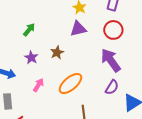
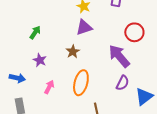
red circle: (113, 30) -> (134, 32), moved
brown star: (57, 52) -> (73, 52), moved
orange ellipse: (70, 84) -> (81, 83), turned -30

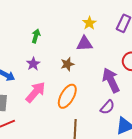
green arrow: (35, 33) -> (36, 36), turned -32
pink arrow: (49, 87) -> (36, 92), size x1.6

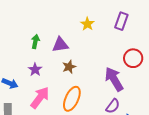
purple triangle: (84, 44) -> (60, 45), moved

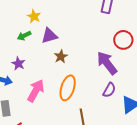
yellow star: (87, 24) -> (34, 16), moved
green arrow: (35, 42) -> (24, 36), turned -120
purple star: (35, 70) -> (18, 64), moved

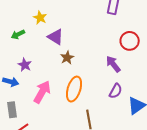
green arrow: (24, 36) -> (18, 34), moved
purple triangle: (49, 36) -> (56, 37), turned 48
purple arrow: (107, 63) -> (113, 64), size x0.7

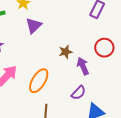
purple triangle: (56, 37) -> (34, 26), turned 30
brown star: (67, 58) -> (66, 52), moved

